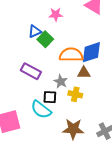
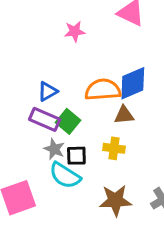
blue triangle: (35, 31) -> (48, 91), moved
green square: (45, 39) -> (68, 121), moved
gray star: (61, 82) -> (54, 149), moved

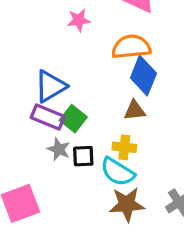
blue diamond: (133, 83) -> (143, 76), turned -44
orange semicircle: (103, 90) -> (131, 47), moved
blue triangle: (48, 91) -> (50, 86), size x1.5
cyan semicircle: (65, 175) -> (118, 172), moved

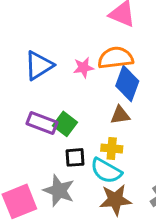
pink star: (79, 20) -> (83, 68), moved
blue triangle: (50, 86) -> (39, 66), moved
gray star: (59, 149) -> (59, 191), moved, size x1.5

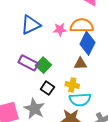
black square: (75, 157) -> (47, 88), turned 32
cyan semicircle: (106, 171) -> (80, 100), moved, turned -40

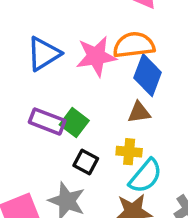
pink star: (60, 29) -> (96, 56), size x1.6
cyan semicircle: (80, 100) -> (145, 176), turned -40

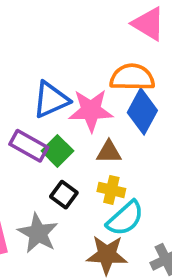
blue triangle: (44, 54) -> (51, 100), moved
pink star: (96, 56) -> (91, 110), moved
brown triangle: (139, 112) -> (109, 152), moved

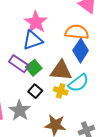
pink star: (91, 110) -> (36, 22), moved, turned 30
brown triangle: (109, 152) -> (61, 71), size x1.6
cyan semicircle: (125, 218) -> (78, 83), moved

